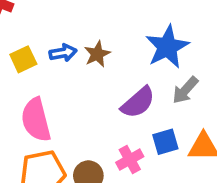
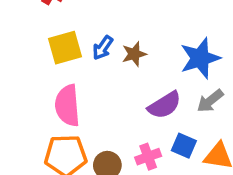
blue arrow: (63, 53) -> (103, 48), turned 125
yellow square: (23, 59) -> (65, 48), size x1.4
blue square: (165, 142) -> (184, 146), turned 30

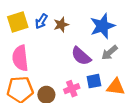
purple semicircle: (165, 105) -> (81, 56), turned 75
blue square: (184, 146) -> (94, 81), turned -32

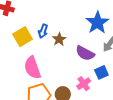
brown star: (61, 25) -> (59, 39), moved

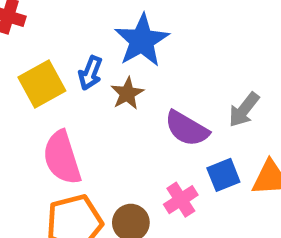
blue star: (97, 23) -> (142, 40), moved

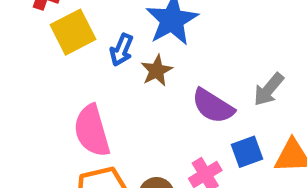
yellow square: (42, 84) -> (73, 32), moved

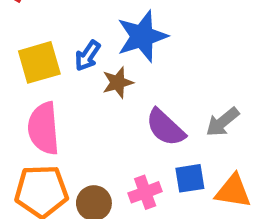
yellow square: (73, 32) -> (39, 62), moved

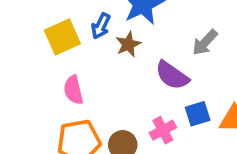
gray arrow: (223, 122) -> (205, 42), moved
pink semicircle: (44, 128) -> (73, 90), size x0.7

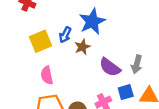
gray arrow: (205, 42) -> (137, 64), moved, turned -30

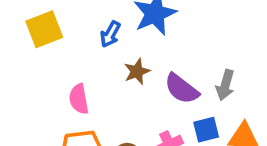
yellow square: (41, 41) -> (44, 29), moved
brown star: (82, 47) -> (137, 71), moved

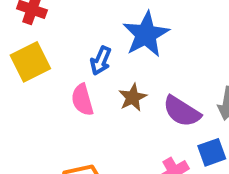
pink semicircle: (79, 99) -> (82, 100), moved

